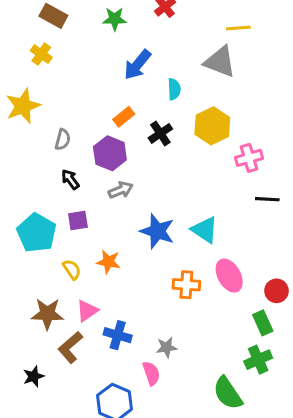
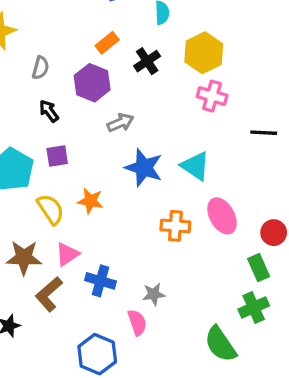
pink cross: (249, 158) -> (212, 96), moved, turned 32
gray arrow: (121, 190) -> (120, 123), moved
yellow semicircle: (72, 269) -> (51, 209), size x1.4

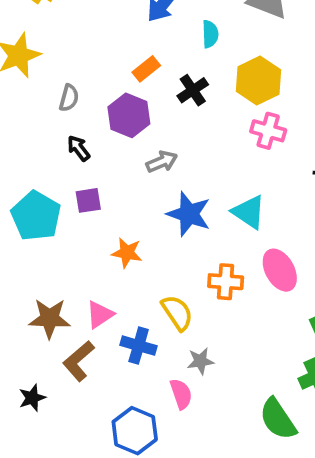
yellow semicircle: (51, 209) -> (177, 313), moved

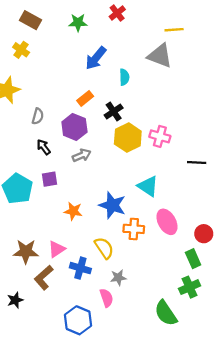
yellow hexagon: (258, 81) -> (128, 138), moved
gray arrow: (162, 162) -> (82, 155), moved
blue star: (189, 214) -> (112, 205), moved

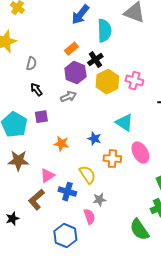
cyan semicircle: (124, 77) -> (104, 31), size x1.6
purple hexagon: (74, 127) -> (75, 73), moved
blue star: (112, 205) -> (94, 139), size x0.6
brown star: (26, 251) -> (18, 161), moved

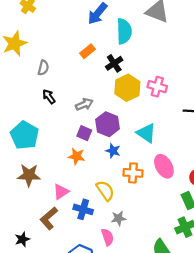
purple hexagon: (75, 73) -> (107, 124), moved
purple square: (41, 117) -> (84, 133), moved, turned 32

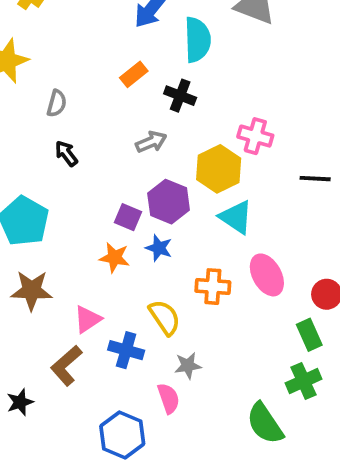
black cross: (114, 63) -> (180, 96), turned -35
yellow hexagon: (127, 88) -> (219, 169), moved
gray arrow: (84, 104) -> (151, 142), moved
blue star: (113, 151) -> (159, 248), moved

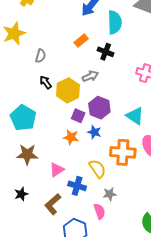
yellow hexagon: (219, 169) -> (68, 90), moved
orange cross: (213, 287) -> (123, 152), size x1.4
brown L-shape: (66, 366) -> (53, 204), moved
black star: (20, 402) -> (21, 194), moved

